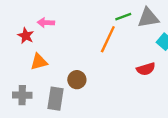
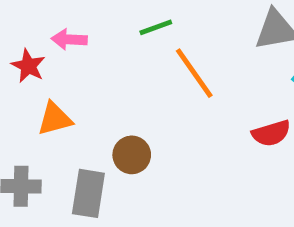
green line: (123, 17) -> (156, 27), moved
orange line: (108, 39) -> (194, 73), turned -60

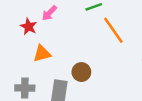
pink arrow: (69, 39) -> (49, 13), turned -49

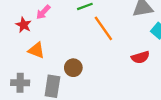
orange triangle: (42, 54) -> (36, 50), turned 36

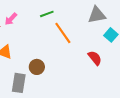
red semicircle: (140, 57) -> (95, 58), turned -112

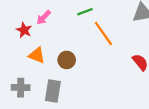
brown circle: (37, 67) -> (67, 60), moved

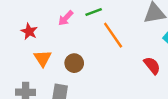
pink arrow: (44, 17) -> (66, 18), moved
orange triangle: (37, 55) -> (43, 58), turned 36

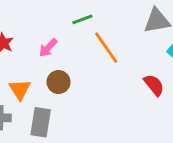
pink arrow: (66, 18) -> (48, 48), moved
orange triangle: (43, 58) -> (20, 89), moved

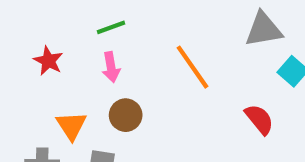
green line: (82, 19) -> (111, 27), moved
pink arrow: (48, 48) -> (111, 67), turned -54

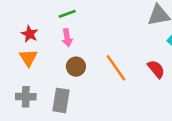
orange line: (192, 67) -> (116, 68), moved
orange triangle: (71, 126) -> (28, 58), moved

